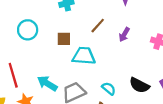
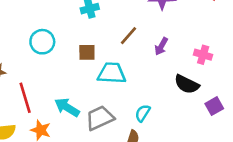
black semicircle: (139, 85) -> (187, 84), moved
cyan semicircle: (109, 89) -> (143, 113), turned -96

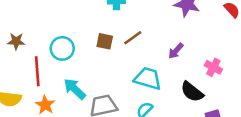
brown line: (128, 36) -> (133, 38), moved
cyan circle: (42, 42) -> (62, 48), moved
cyan trapezoid: (112, 73) -> (148, 78), moved

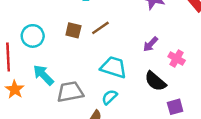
purple arrow: (176, 51) -> (151, 44), moved

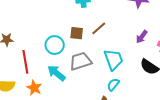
cyan circle: (33, 36) -> (55, 45), moved
cyan trapezoid: (114, 67) -> (113, 60), turned 60
gray trapezoid: (70, 92) -> (80, 61), moved

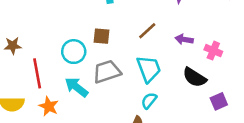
brown line: (99, 28) -> (147, 31), moved
purple arrow: (142, 37) -> (184, 39), turned 64

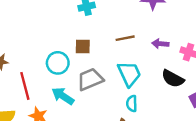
brown line: (147, 31) -> (125, 38), turned 36
cyan semicircle: (149, 101) -> (132, 104), turned -35

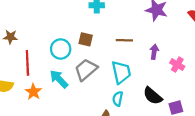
purple arrow: (160, 44) -> (154, 52), turned 80
gray trapezoid: (90, 79) -> (86, 70), turned -30
black semicircle: (173, 79) -> (153, 96), moved

